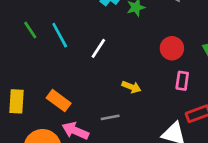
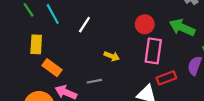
pink rectangle: (182, 81) -> (153, 51), size x1.6
yellow rectangle: (16, 101) -> (36, 44), moved

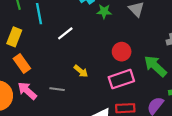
pink rectangle: (153, 51) -> (121, 79), turned 45

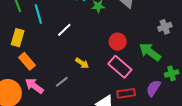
pink rectangle: (121, 79) -> (120, 67), turned 65
gray line: (57, 89) -> (62, 82), turned -40

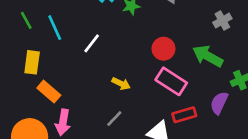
gray line: (62, 82) -> (114, 119), moved
pink arrow: (34, 86) -> (63, 122), turned -108

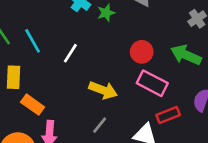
yellow arrow: (121, 84) -> (103, 90), size x1.5

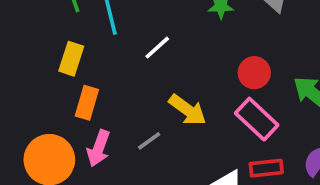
orange rectangle: (33, 105) -> (87, 103), turned 55
gray line: (100, 125) -> (149, 141), moved

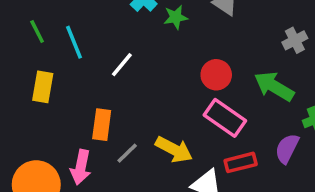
orange rectangle: (87, 103) -> (102, 125), moved
yellow arrow: (188, 110) -> (174, 150), moved

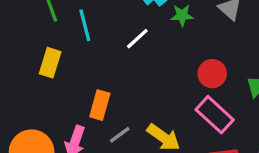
white line: (122, 65) -> (137, 39), moved

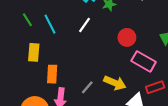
red circle: (212, 74) -> (127, 37), moved
orange rectangle: (100, 105) -> (52, 74), moved

